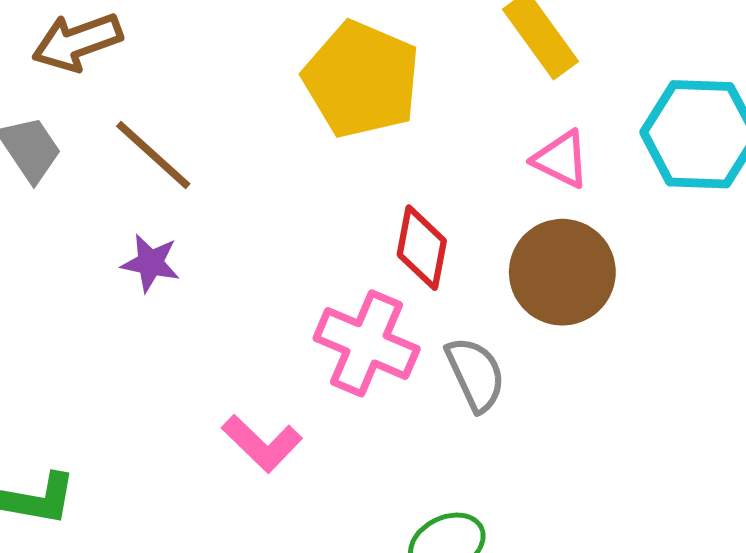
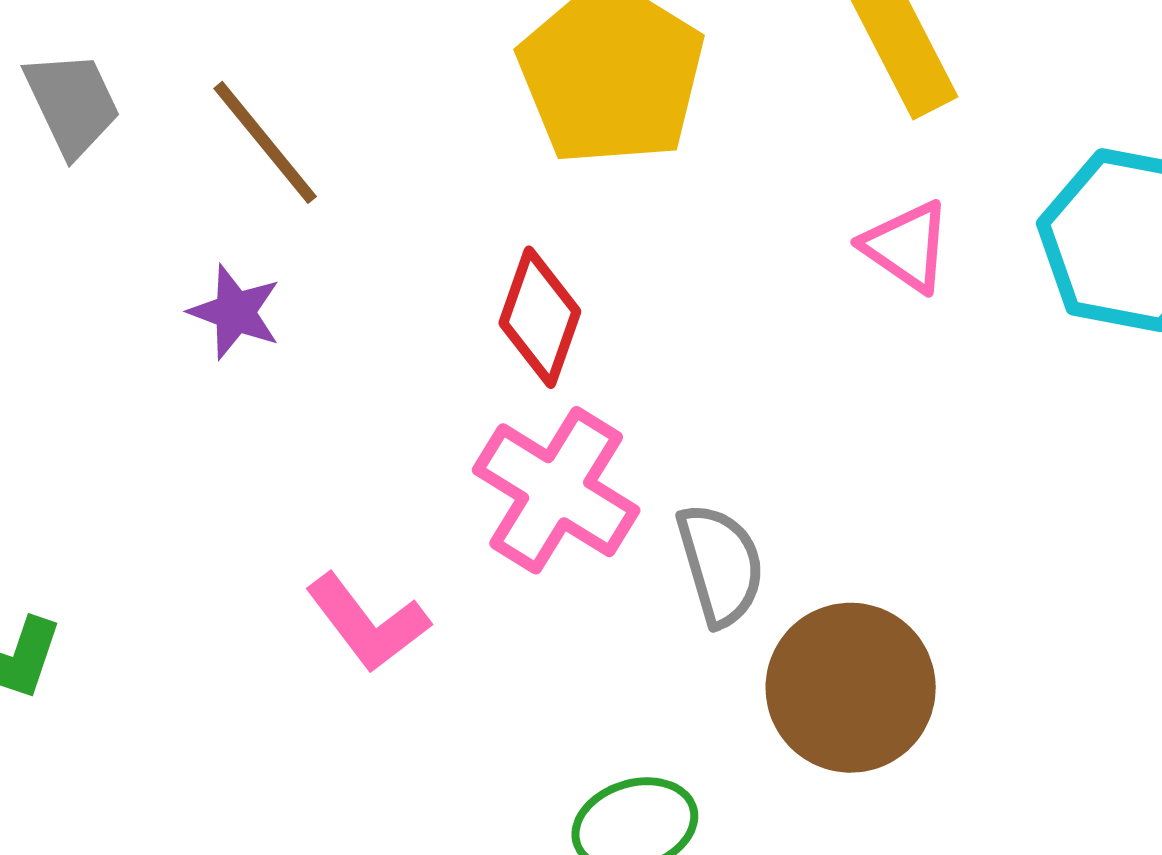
red diamond: (422, 248) -> (540, 317), moved
brown circle: (562, 272) -> (851, 688), moved

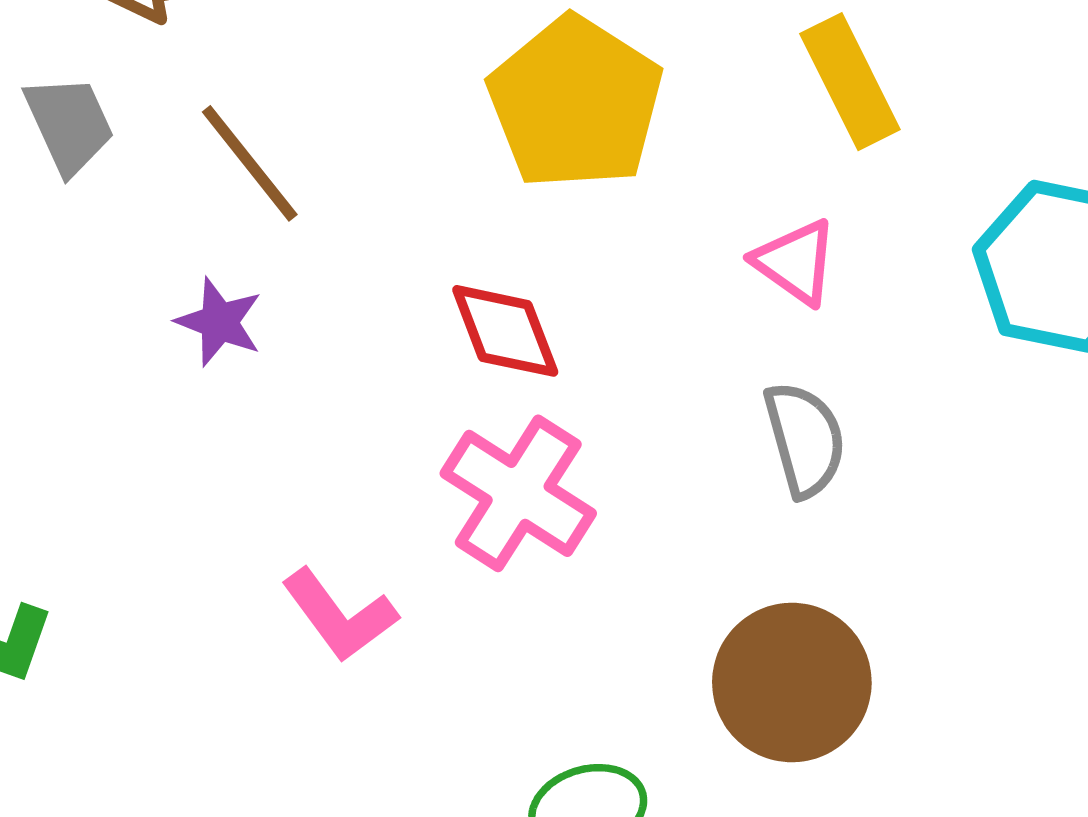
pink triangle: (907, 246) -> (796, 262), moved
red diamond: (540, 317) -> (505, 331), turned -41
gray semicircle: (720, 564) -> (805, 439), moved

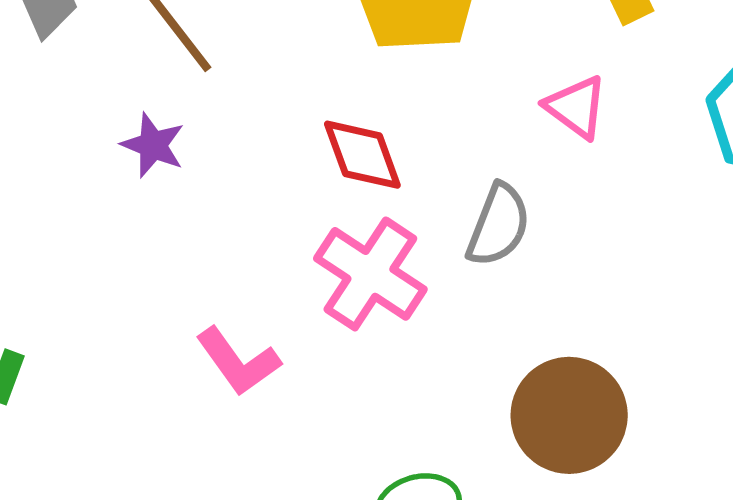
gray semicircle: (805, 439) -> (498, 225), moved, turned 36

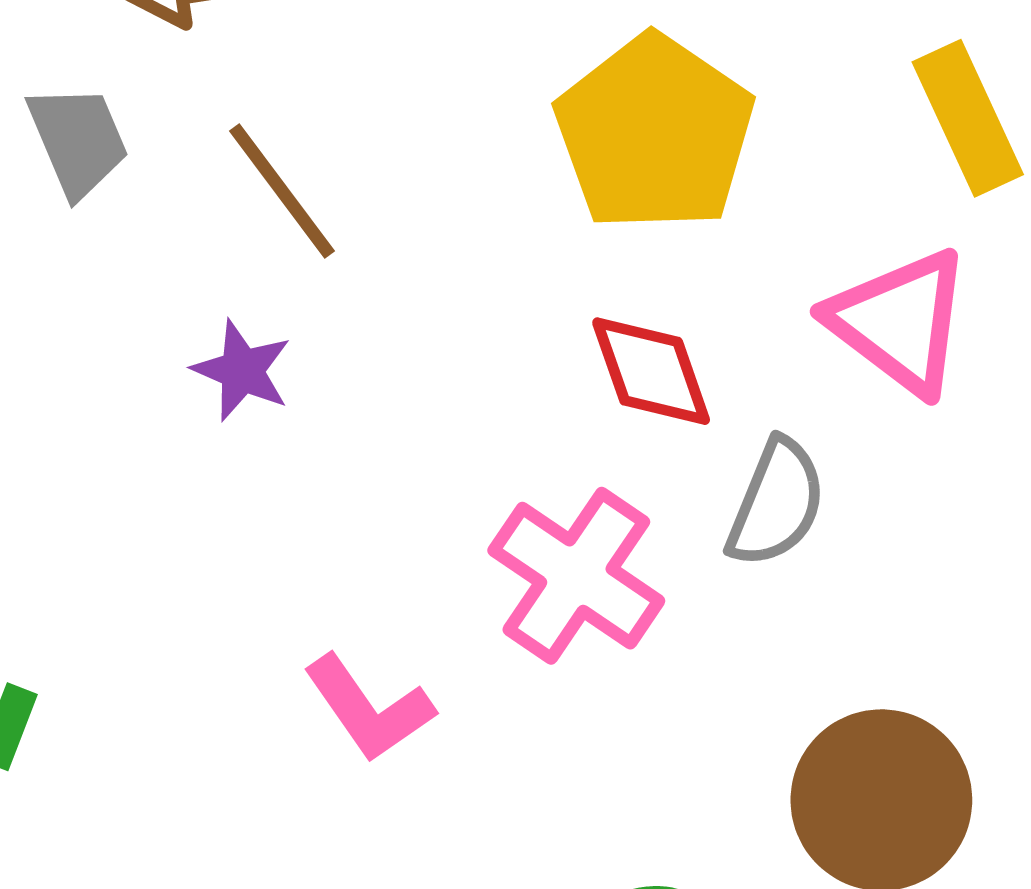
pink triangle: (576, 107) -> (900, 322), size x1.5
red diamond: (362, 155) -> (651, 371), moved

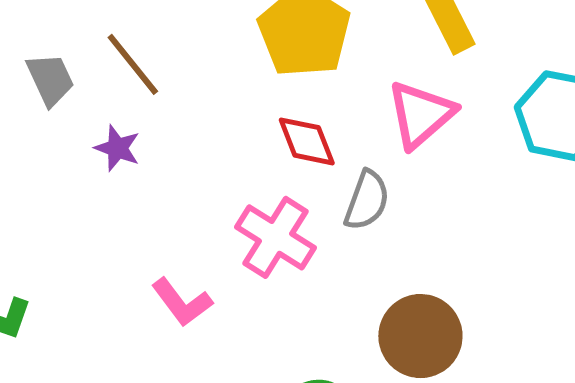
gray trapezoid: (78, 140) -> (50, 79), moved
pink triangle: (900, 322) -> (421, 114), turned 44

